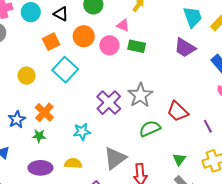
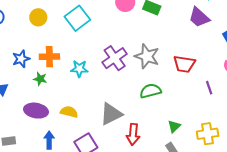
gray star: (140, 95) -> (147, 56), turned -30
red trapezoid: (178, 111) -> (184, 64), moved, turned -45
orange cross: (44, 112) -> (49, 57), turned 36
purple line: (208, 126) -> (209, 88), moved
cyan star: (82, 132) -> (79, 69), moved

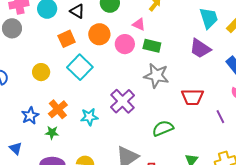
gray star: (147, 56) -> (156, 76), moved
orange cross: (49, 57) -> (58, 109), turned -30

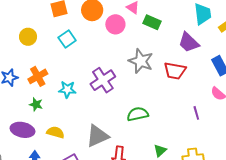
green rectangle: (152, 46) -> (152, 22), moved
cyan square: (80, 67) -> (67, 39), size x0.7
red trapezoid: (192, 97) -> (175, 71), moved
green star: (52, 133) -> (36, 104), moved

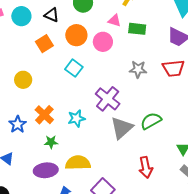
cyan square: (67, 39) -> (74, 68), moved
gray star: (141, 61) -> (138, 69), size x0.7
yellow semicircle: (55, 132) -> (78, 163), size x1.4
gray triangle: (97, 136) -> (122, 128), moved

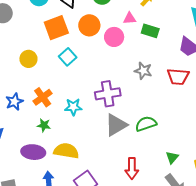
pink triangle: (114, 21) -> (130, 18), turned -32
orange square: (44, 44) -> (56, 28), size x1.4
cyan square: (74, 68) -> (68, 57), moved
purple cross: (108, 99) -> (108, 94), turned 30

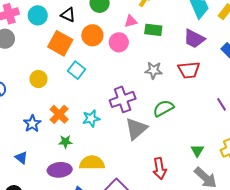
orange square: (56, 28) -> (60, 43), turned -30
green semicircle: (146, 124) -> (163, 108), moved

